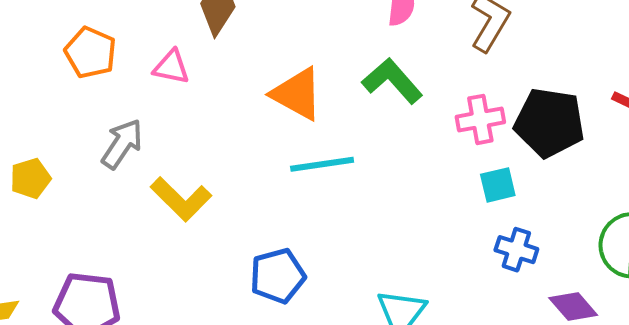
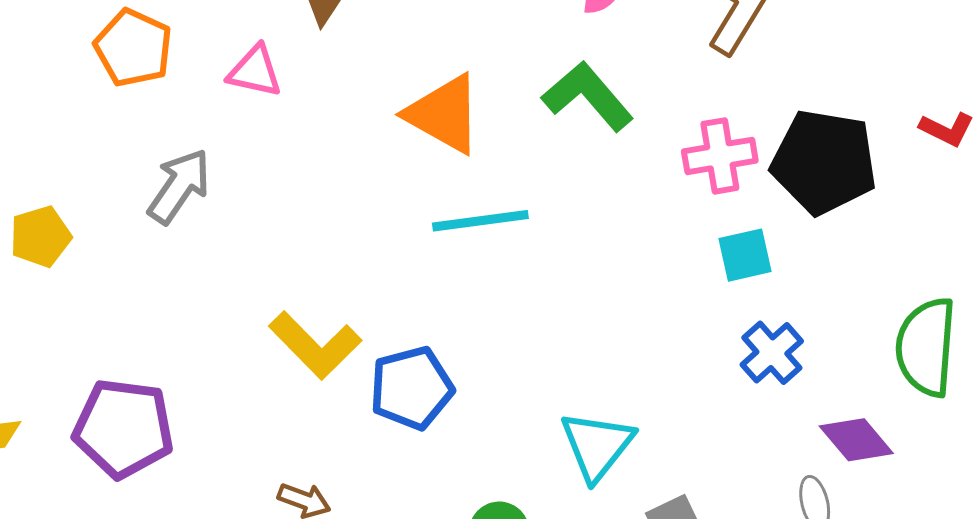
yellow L-shape: (181, 199) -> (315, 345), moved
blue cross: (516, 250) -> (772, 353), turned 30

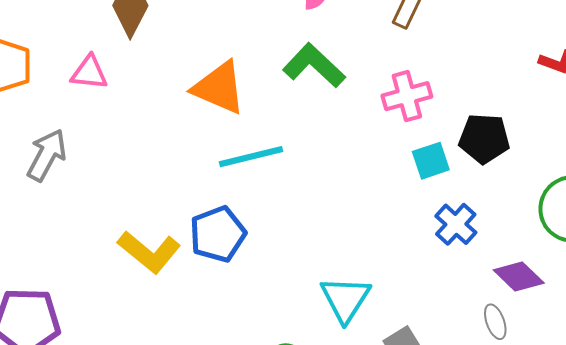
black pentagon: (824, 162) -> (484, 138), moved, size x0.7
blue pentagon: (411, 388) -> (218, 234), moved

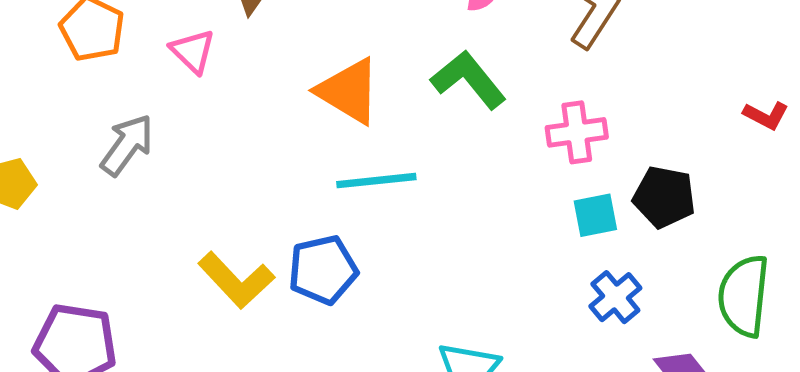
pink triangle: (89, 73) -> (193, 51), turned 30

